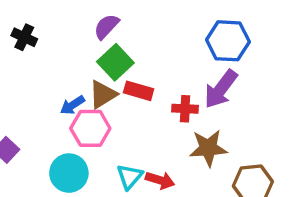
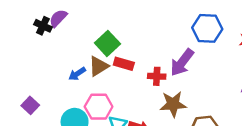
purple semicircle: (106, 27) -> (58, 18), moved
blue hexagon: (228, 41) -> (207, 28), moved
pink hexagon: (90, 128) -> (99, 107), moved

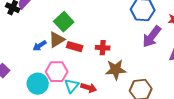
purple arrow: (182, 62) -> (152, 37), moved
red rectangle: (124, 64) -> (75, 47), moved

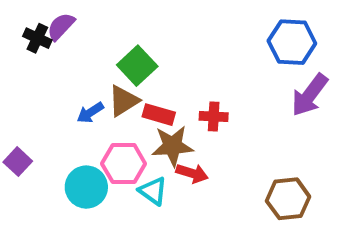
brown star: (116, 70) -> (172, 146), moved
cyan triangle: (72, 86) -> (153, 191), turned -35
red arrow: (89, 88) -> (192, 173), moved

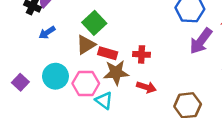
blue arrow: (90, 113) -> (47, 33), moved
red arrow: (192, 173) -> (146, 87), moved
cyan circle: (86, 187) -> (56, 76), moved

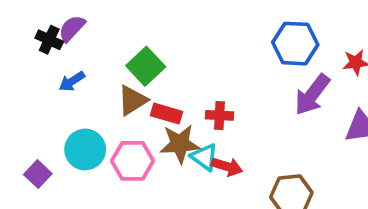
purple square: (20, 82) -> (38, 174), moved
cyan triangle: (104, 100) -> (204, 157), moved

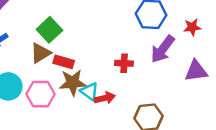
red cross: (220, 115) -> (124, 63), moved
red arrow: (227, 167) -> (105, 98), turned -30

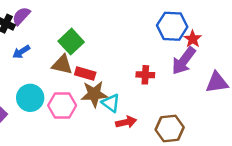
red star: (192, 27) -> (193, 39), moved, turned -30
brown triangle: (40, 53) -> (62, 65), turned 45
red arrow: (105, 98) -> (126, 122), moved

